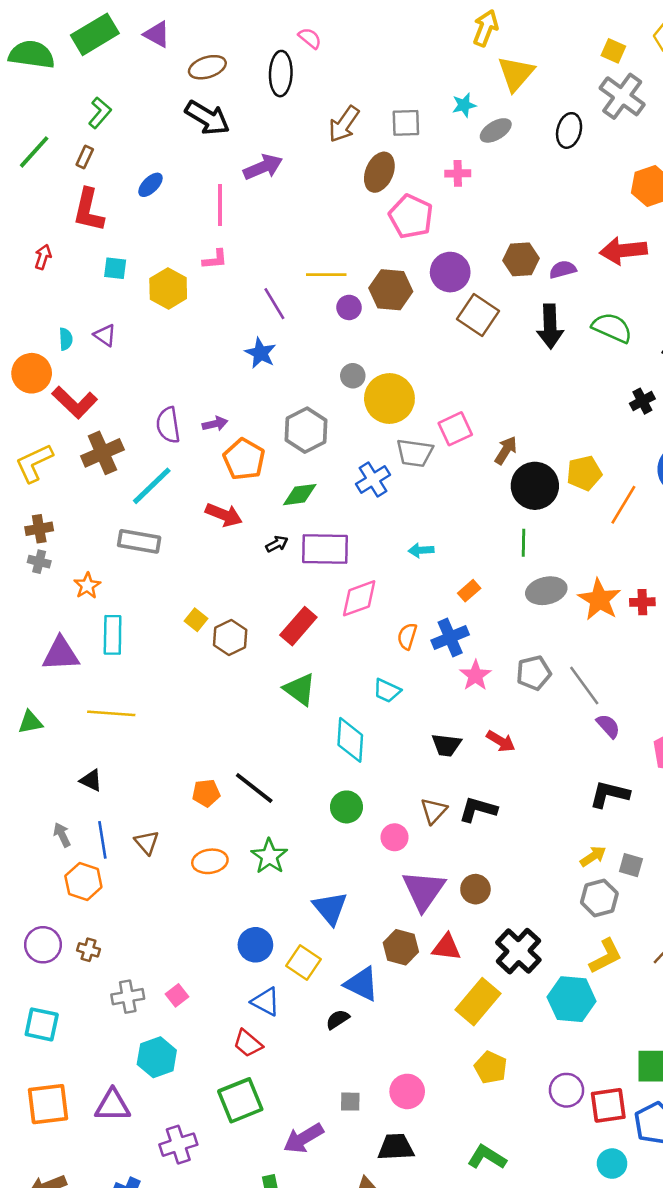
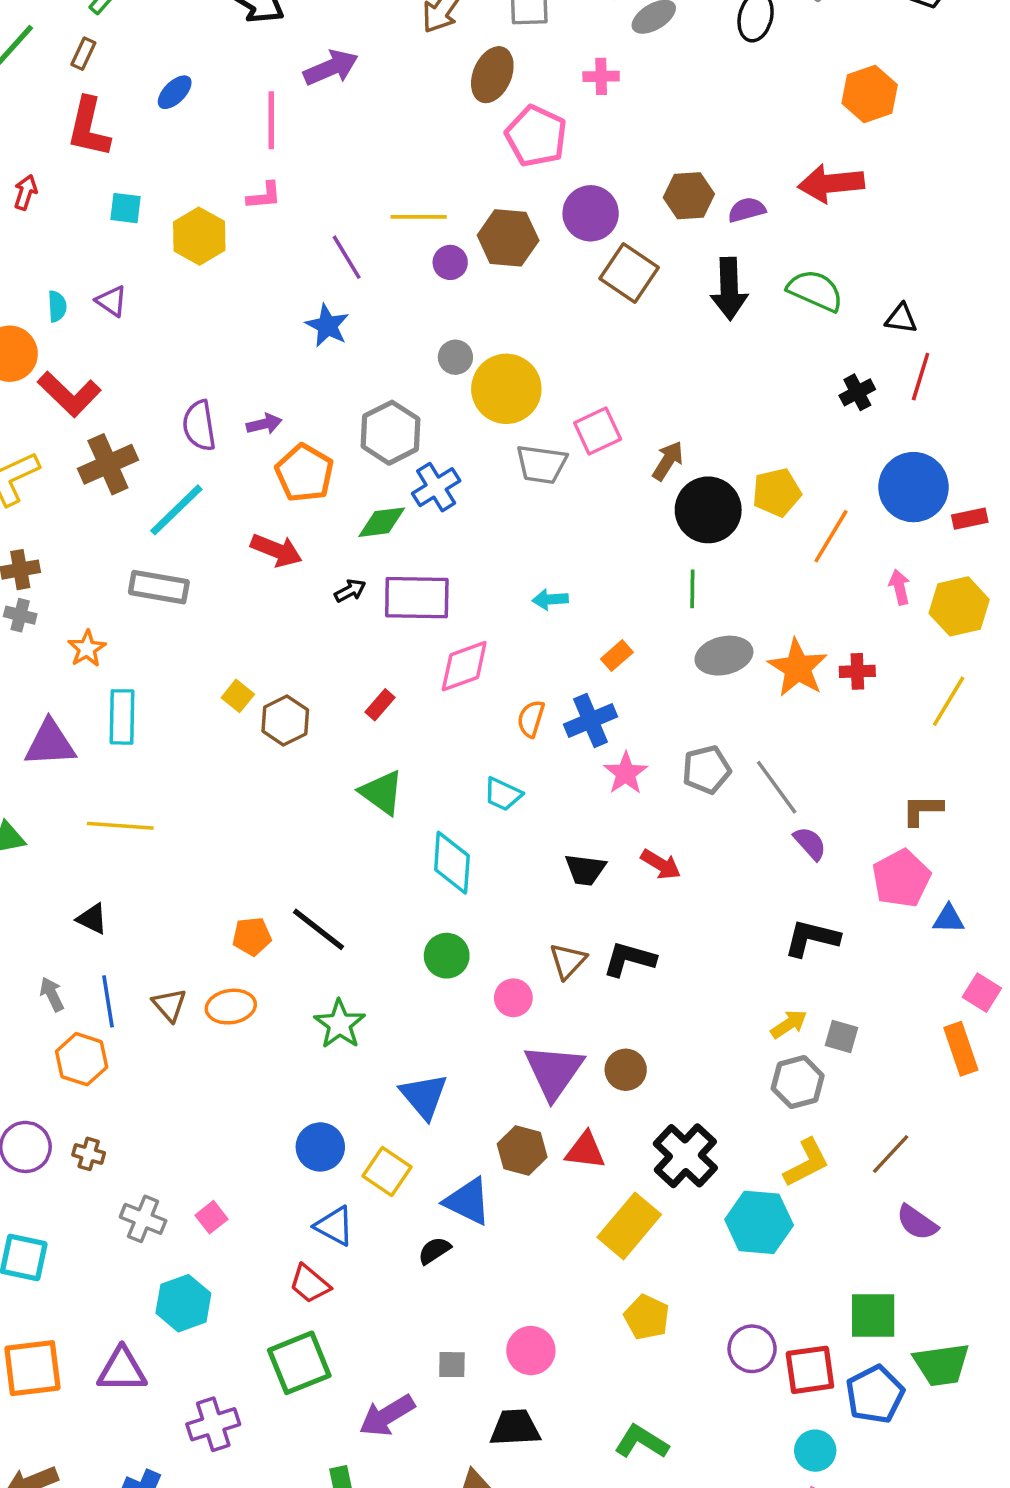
blue cross: (373, 479) -> (436, 487), moved
red rectangle: (298, 626) -> (380, 705), size x0.6
orange ellipse: (210, 861) -> (231, 1007), moved
gray cross: (128, 997) -> (143, 1219), turned 32

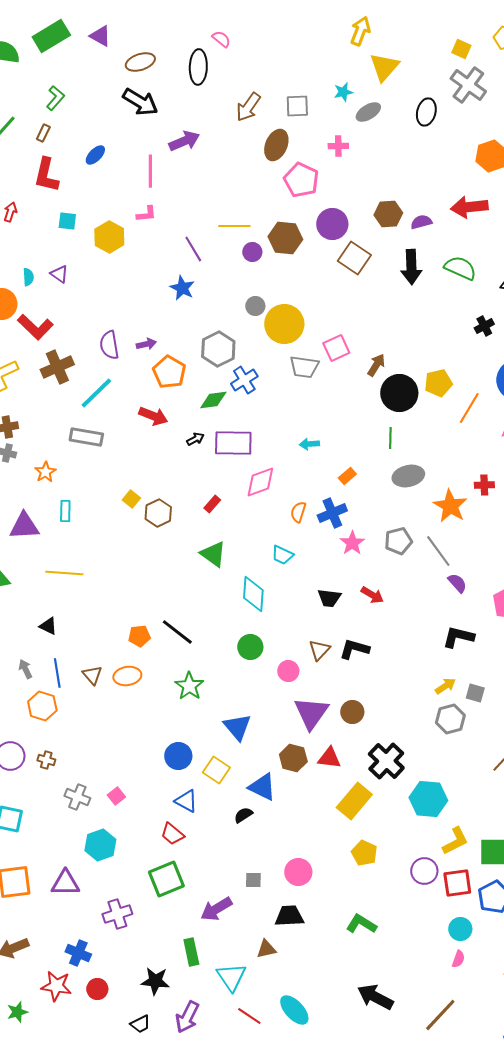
orange star: (798, 668) -> (450, 506), moved
cyan rectangle: (122, 717) -> (65, 511), size x0.7
yellow L-shape: (806, 1163) -> (455, 841), moved

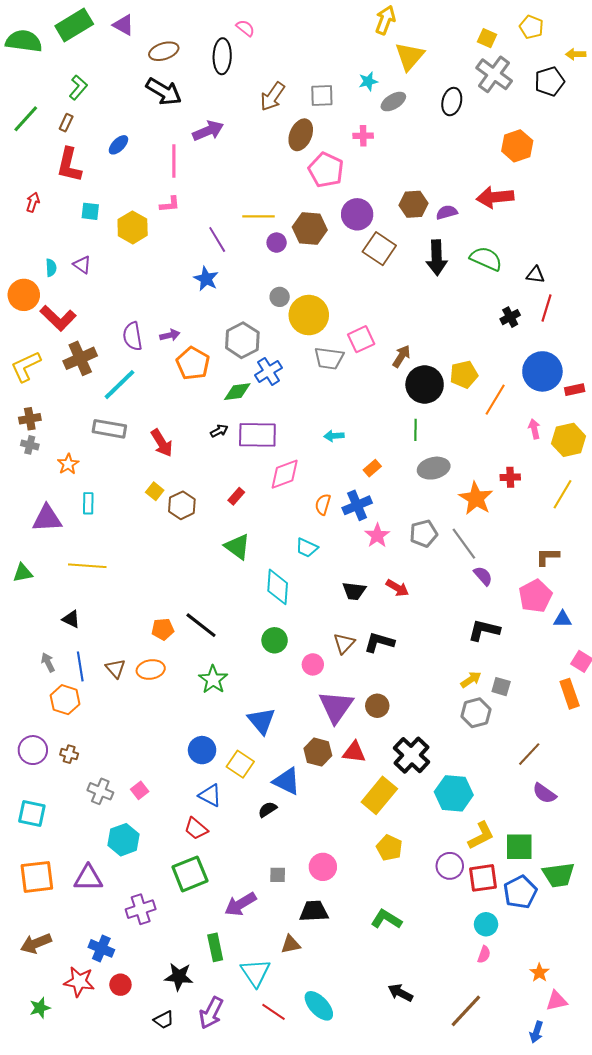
red arrow: (153, 416) -> (162, 443), moved, turned 36
black arrow: (375, 997) -> (400, 993), size x0.7

